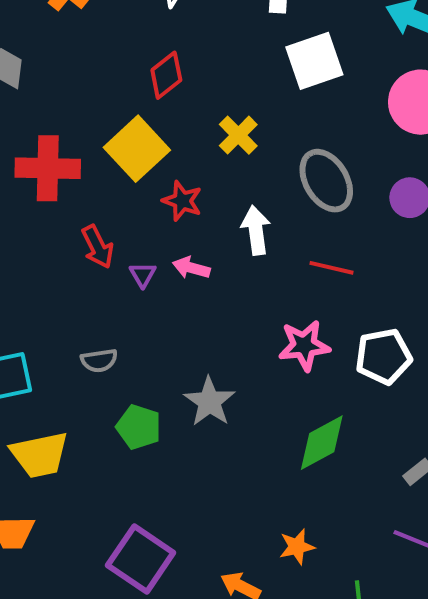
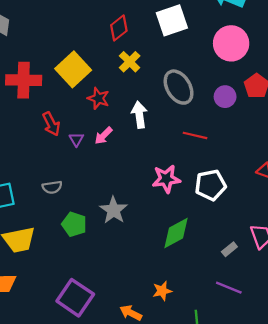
red diamond: (166, 75) -> (119, 28), moved
pink arrow: (191, 268) -> (103, 136), turned -60
red line: (332, 268) -> (195, 135), moved

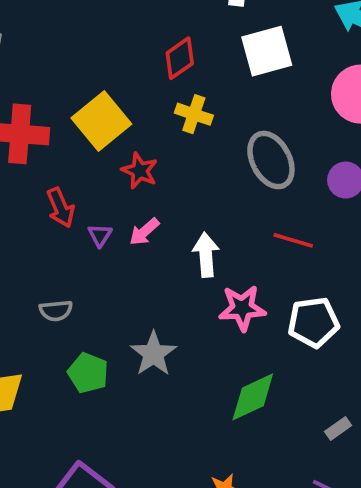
yellow cross: (130, 62) -> (194, 114), turned -30
white arrow: (139, 115) -> (206, 255), moved

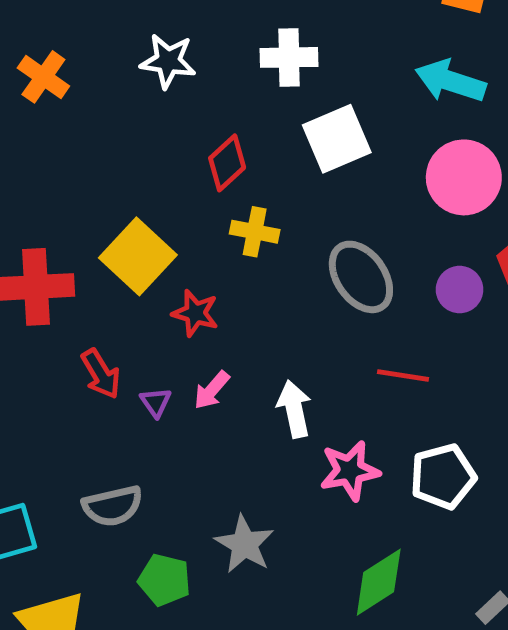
gray semicircle: (56, 311) -> (113, 506), size x1.4

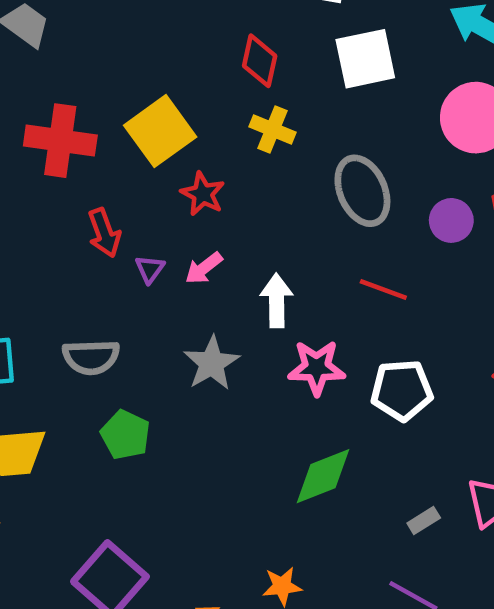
red diamond: (227, 163) -> (260, 61), turned -46
gray star: (244, 544) -> (212, 363), moved

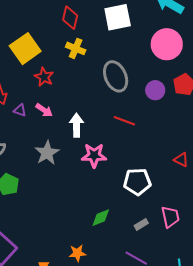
pink arrow: (204, 268) -> (44, 110), turned -108
purple triangle: (150, 269) -> (20, 110), turned -48
white pentagon: (402, 390) -> (137, 182), moved
green diamond: (323, 476) -> (101, 218), moved, size x0.7

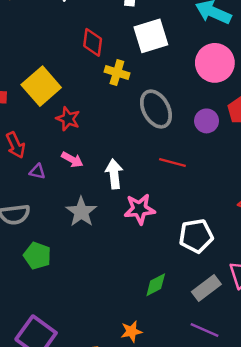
yellow cross: (76, 48) -> (117, 72), moved
purple triangle: (20, 110) -> (37, 172), moved
gray rectangle: (141, 224) -> (206, 288), size x1.6

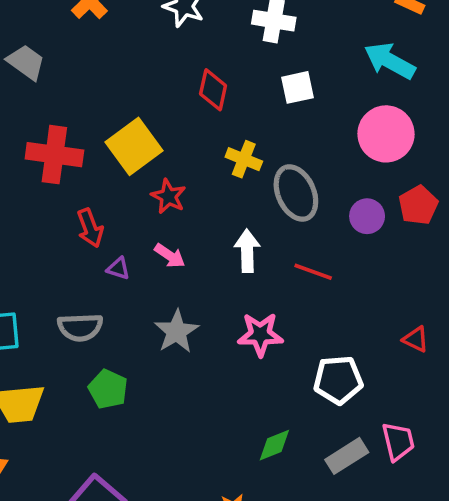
white square: (151, 36) -> (298, 87), size x0.7
yellow cross: (117, 72) -> (244, 159), moved
white arrow: (114, 174) -> (247, 251), moved

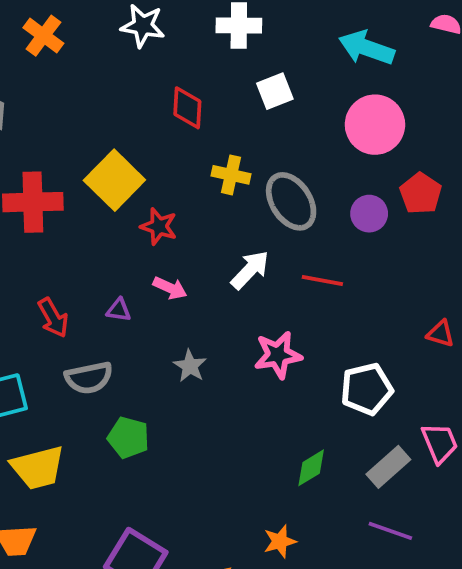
red arrow: (90, 228) -> (53, 318), moved
white arrow: (247, 251) -> (250, 270), turned 54
gray star: (176, 332) -> (190, 366), size x0.7

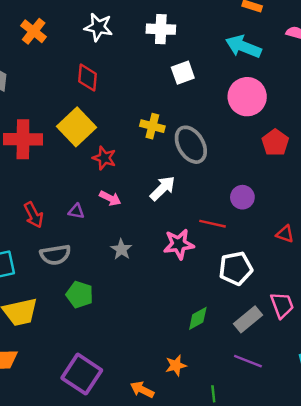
red diamond: (187, 108) -> (87, 78), moved
purple circle: (369, 214) -> (242, 197), moved
red line: (322, 281) -> (212, 224), moved

